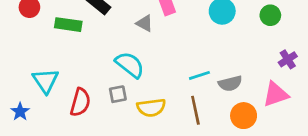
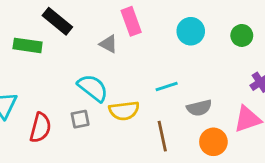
cyan line: (199, 75) -> (167, 87), moved
yellow semicircle: (151, 108) -> (124, 111), moved

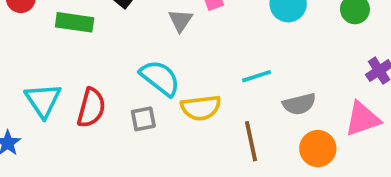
gray triangle: (108, 44) -> (180, 20), turned 36
red semicircle: (40, 128) -> (91, 108), moved

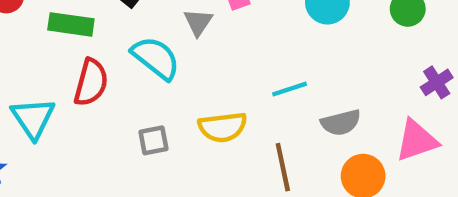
cyan semicircle: (160, 78) -> (156, 58), moved
red semicircle: (91, 108) -> (91, 82), moved

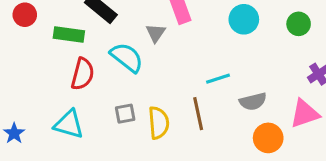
cyan triangle: (33, 118) -> (69, 124), moved, turned -40
yellow semicircle: (223, 127) -> (159, 123), moved, turned -88
brown line: (283, 167) -> (198, 114), moved

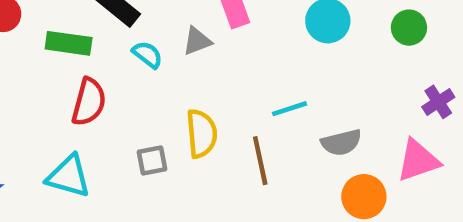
gray triangle: (156, 33) -> (197, 41), turned 35
cyan semicircle: (127, 57) -> (147, 55), moved, size x0.6
yellow semicircle: (159, 123) -> (202, 134), moved

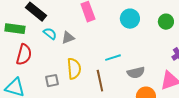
gray triangle: (197, 41) -> (68, 38), moved

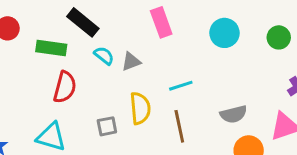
cyan line: (113, 58) -> (181, 86), moved

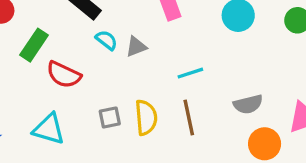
green rectangle: (51, 48) -> (34, 45), moved, turned -64
red semicircle: (65, 87) -> (64, 75), turned 100
yellow semicircle: (140, 108) -> (146, 117), moved

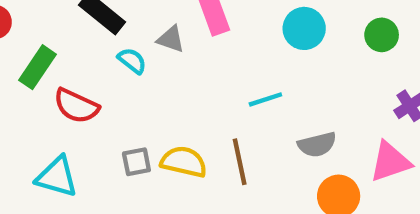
gray triangle: (136, 47) -> (171, 39), moved, turned 40
cyan line: (190, 73) -> (265, 99), moved
yellow semicircle: (146, 117) -> (184, 162), turned -72

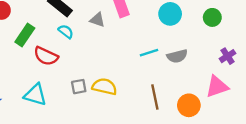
cyan semicircle: (132, 61) -> (66, 31), moved
gray semicircle: (317, 145) -> (177, 56), moved
brown line: (240, 162) -> (155, 97), moved

